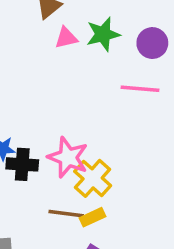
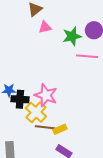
green star: (103, 34) -> (72, 36), moved
yellow cross: (93, 178) -> (36, 112), moved

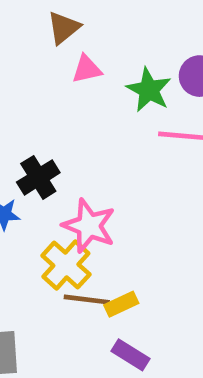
green star: (72, 36) -> (149, 90), turned -30
black cross: (20, 99) -> (38, 177), moved, turned -36

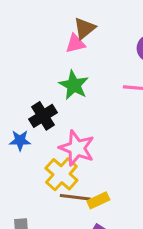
brown triangle: (64, 28) -> (84, 28), moved
green star: (149, 90) -> (74, 85), moved

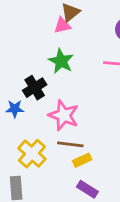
yellow cross: (61, 174) -> (32, 154), moved
brown line: (75, 197) -> (70, 144), moved

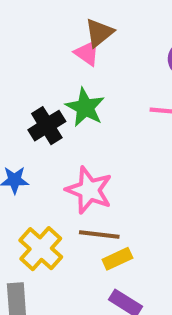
pink triangle: (62, 25) -> (87, 53), turned 48
black cross: (35, 88) -> (47, 126), moved

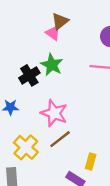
brown line: (99, 235) -> (60, 139), turned -45
yellow rectangle: (117, 259) -> (91, 162), moved, turned -49

